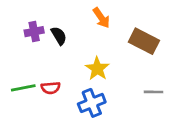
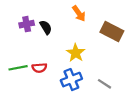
gray line: (154, 92) -> (104, 84), moved, turned 32

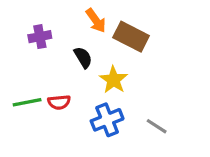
orange arrow: (79, 13) -> (96, 21), moved
black semicircle: (46, 27) -> (83, 57), moved
brown rectangle: (112, 32) -> (131, 37), moved

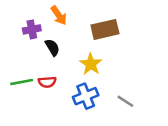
orange arrow: (96, 21) -> (59, 15), moved
brown rectangle: (131, 37) -> (105, 29), turned -40
black semicircle: (83, 57) -> (52, 47), moved

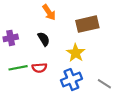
purple cross: (32, 29) -> (11, 38), moved

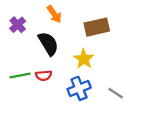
purple cross: (11, 38) -> (18, 25), moved, turned -32
black semicircle: (44, 39) -> (48, 44), size x1.5

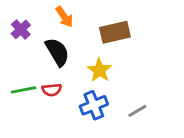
gray line: (116, 93) -> (137, 111), turned -63

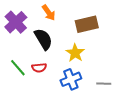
purple cross: (21, 29) -> (16, 22), size x1.5
green line: (24, 90) -> (18, 68), turned 60
gray line: (137, 111) -> (104, 84), turned 32

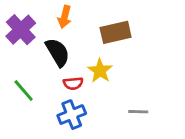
orange arrow: (49, 13) -> (65, 17), turned 49
red semicircle: (39, 68) -> (73, 83), moved
blue cross: (71, 79) -> (72, 115), moved

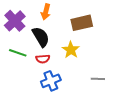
red semicircle: (73, 83) -> (43, 59), moved
green line: (24, 90) -> (18, 53), moved, turned -30

